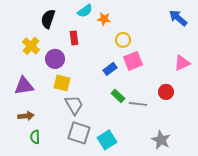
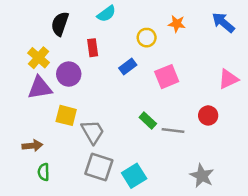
orange star: (104, 19) -> (177, 24), moved
yellow circle: (123, 40) -> (147, 38), moved
blue rectangle: (110, 69) -> (128, 66), moved
yellow square: (62, 83) -> (66, 115), moved
purple triangle: (24, 86) -> (40, 88), moved

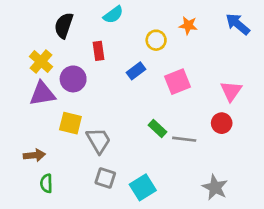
pink triangle: (228, 79) -> (231, 91), moved, turned -30
gray square: (99, 167) -> (105, 178), size x0.7

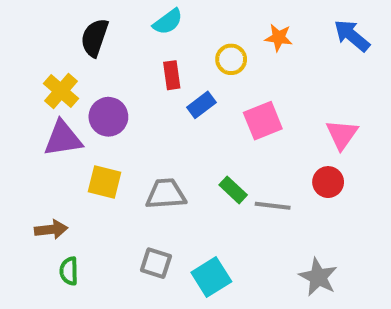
red rectangle: (99, 51) -> (172, 75), moved
gray trapezoid: (99, 141) -> (166, 194), moved, turned -64

